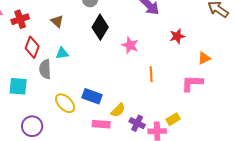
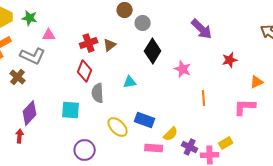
red cross: (20, 19) -> (89, 43), moved
brown triangle: (57, 21) -> (110, 45), turned 40
cyan triangle: (62, 53) -> (130, 82), moved

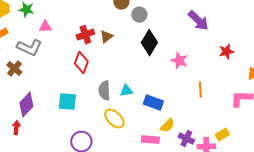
cyan triangle: (130, 82) -> (126, 91), moved
gray semicircle: (98, 93) -> (104, 91), moved
blue rectangle: (145, 120) -> (153, 103), moved

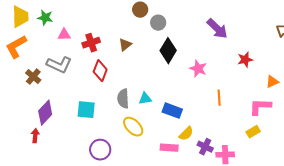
red cross: (85, 35) -> (91, 43), moved
gray L-shape: (29, 48) -> (59, 65), moved
yellow rectangle: (222, 135) -> (253, 132), moved

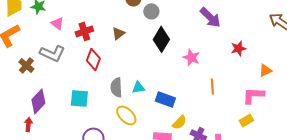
pink triangle: (64, 35) -> (57, 23), turned 40

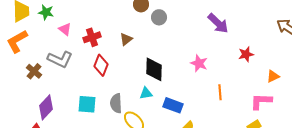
black diamond: (161, 39) -> (154, 69), moved, turned -30
gray semicircle: (116, 87) -> (116, 103), moved

